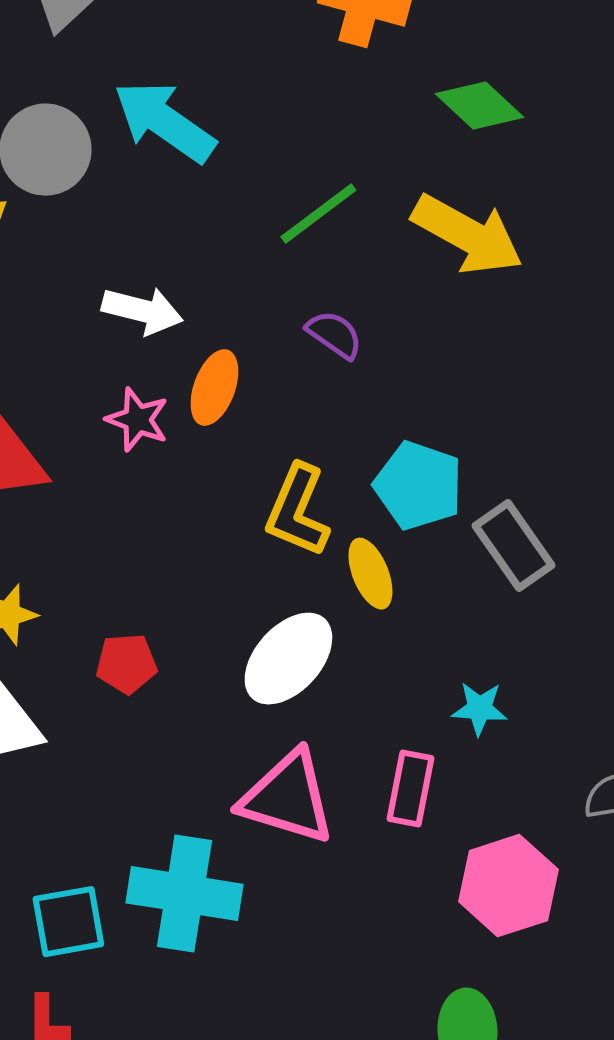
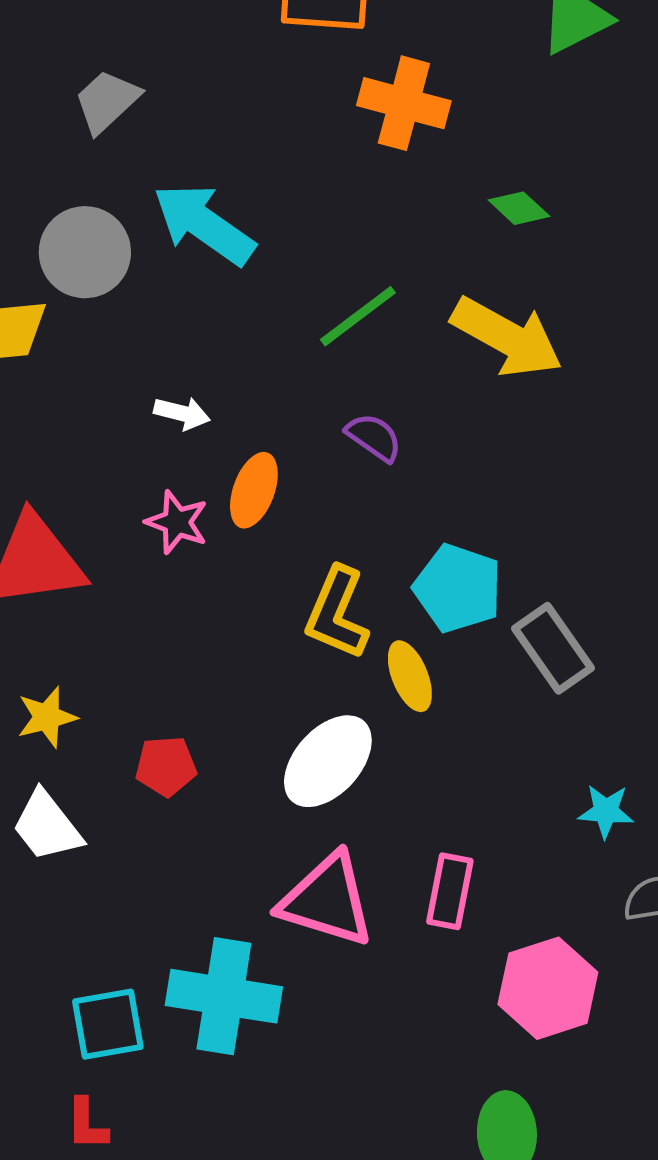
green diamond: (479, 106) -> (519, 208), size x0.7
white arrow: (142, 311) -> (182, 413), size x0.7
cyan star: (479, 709) -> (606, 811), moved

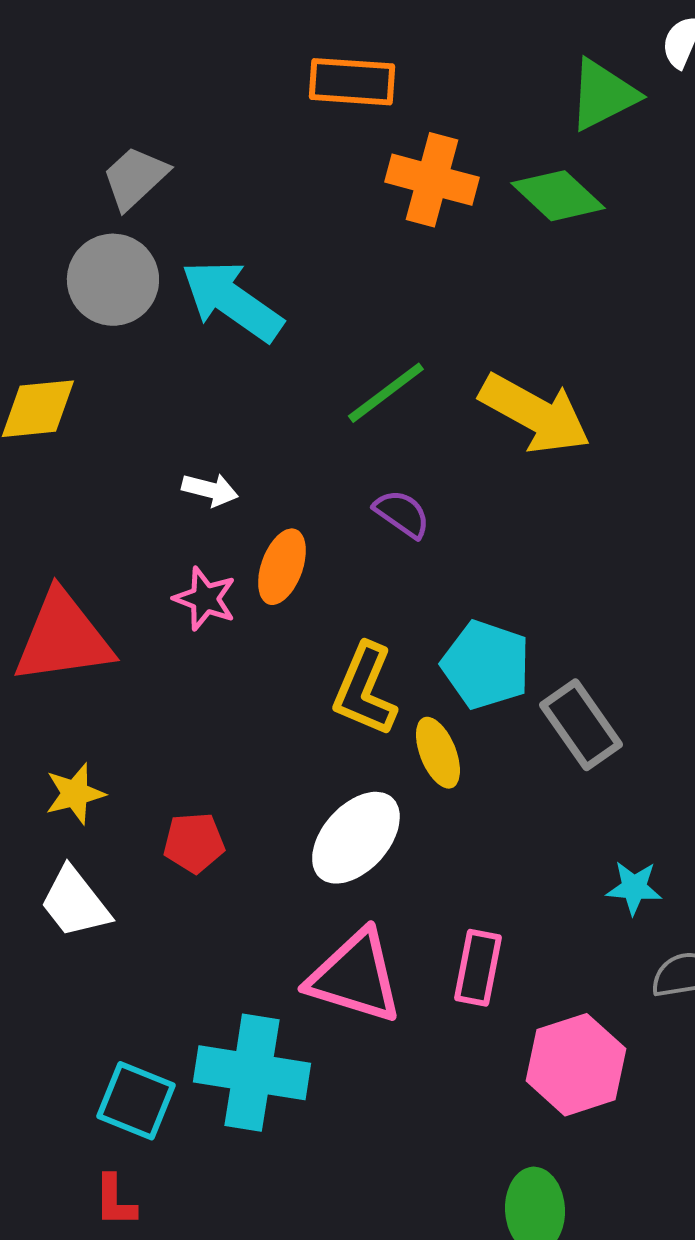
green diamond: (519, 208) -> (558, 196), moved, size x1.5
gray circle: (85, 252) -> (113, 280), moved
cyan square: (108, 1024) -> (136, 1101), turned 32

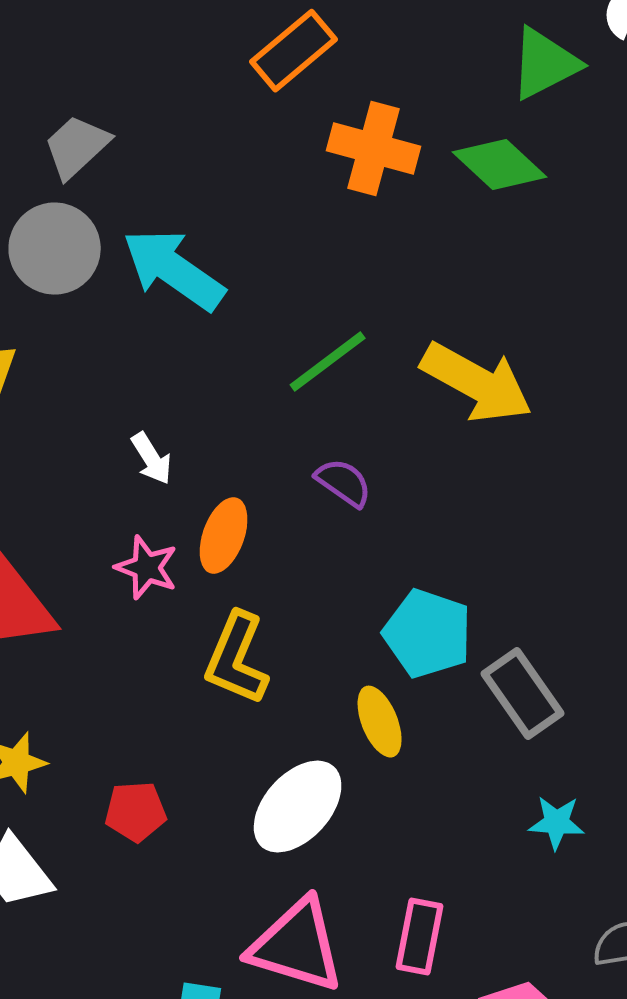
orange rectangle: (352, 82) -> (294, 51), turned -44
white arrow: (210, 490) -> (152, 459), turned 44
yellow L-shape: (365, 690) -> (237, 659), moved
cyan star: (634, 888) -> (557, 823), moved

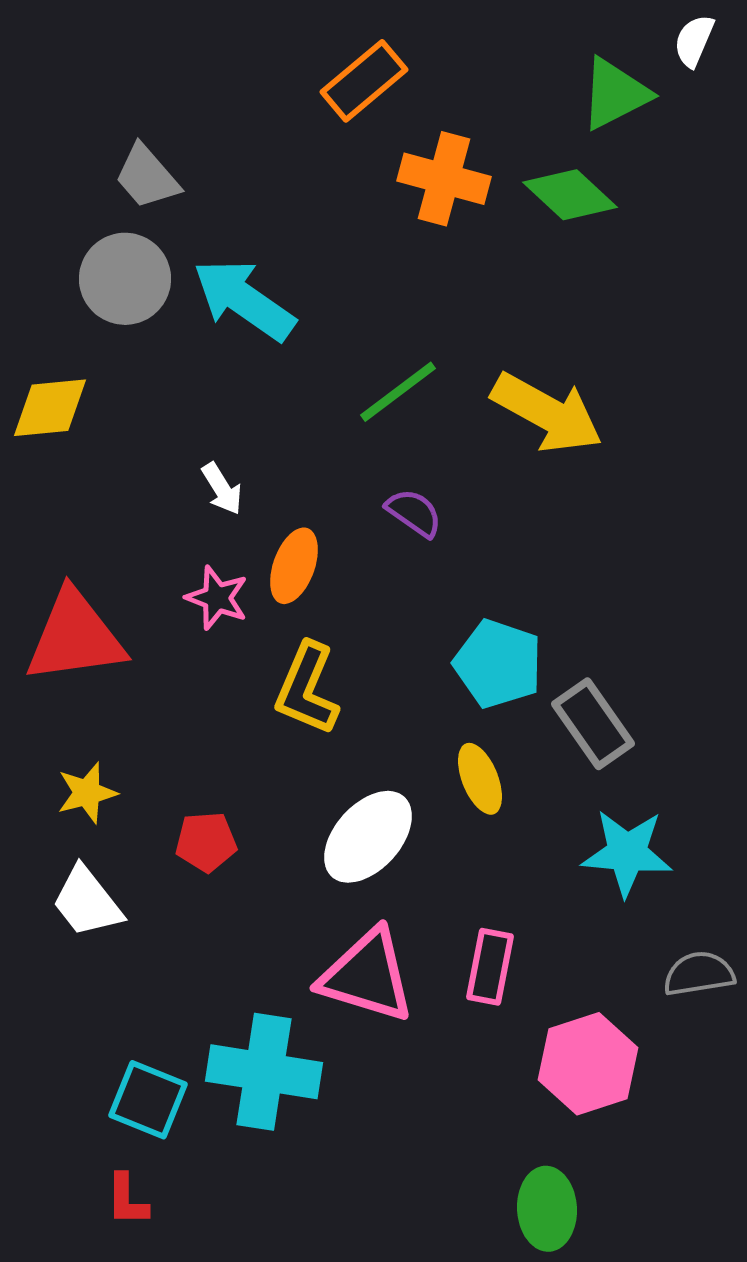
gray trapezoid: (77, 147) -> (147, 177), turned -88
yellow ellipse: (380, 722) -> (480, 779), moved
cyan star: (557, 823) -> (627, 853), size x1.6

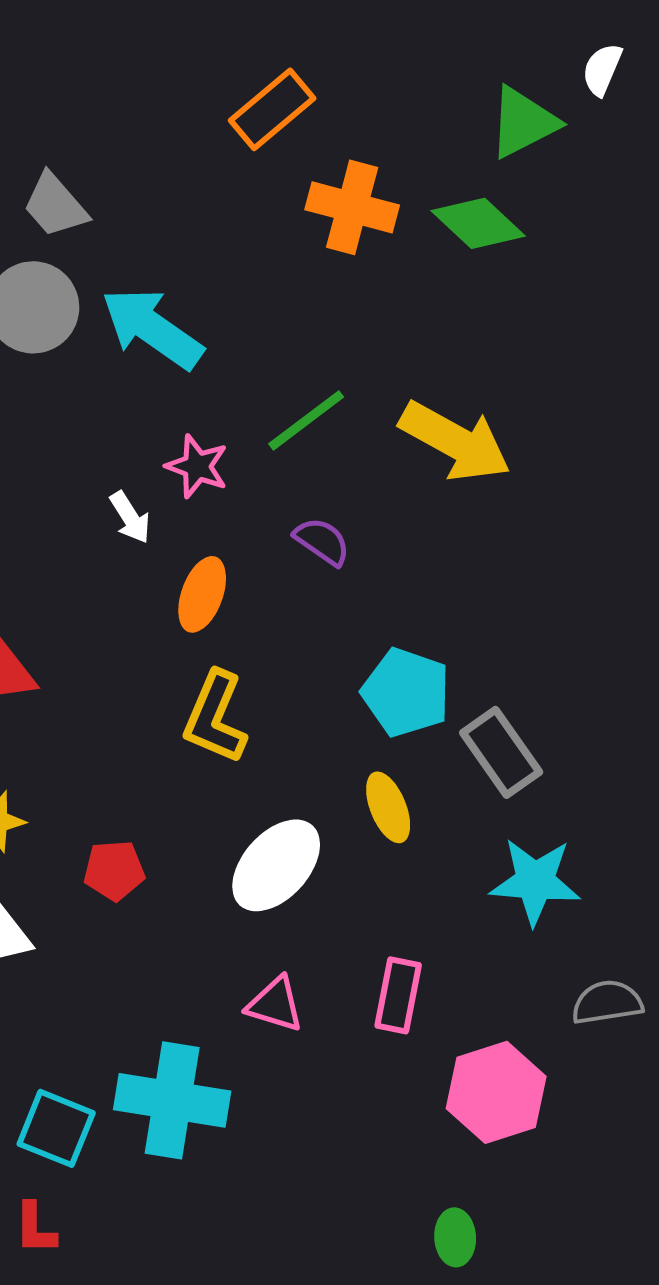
pink star: (217, 598) -> (197, 466), moved
pink triangle: (367, 976) -> (275, 1004), size x0.6
green ellipse: (547, 1209) -> (455, 1237), size x0.7

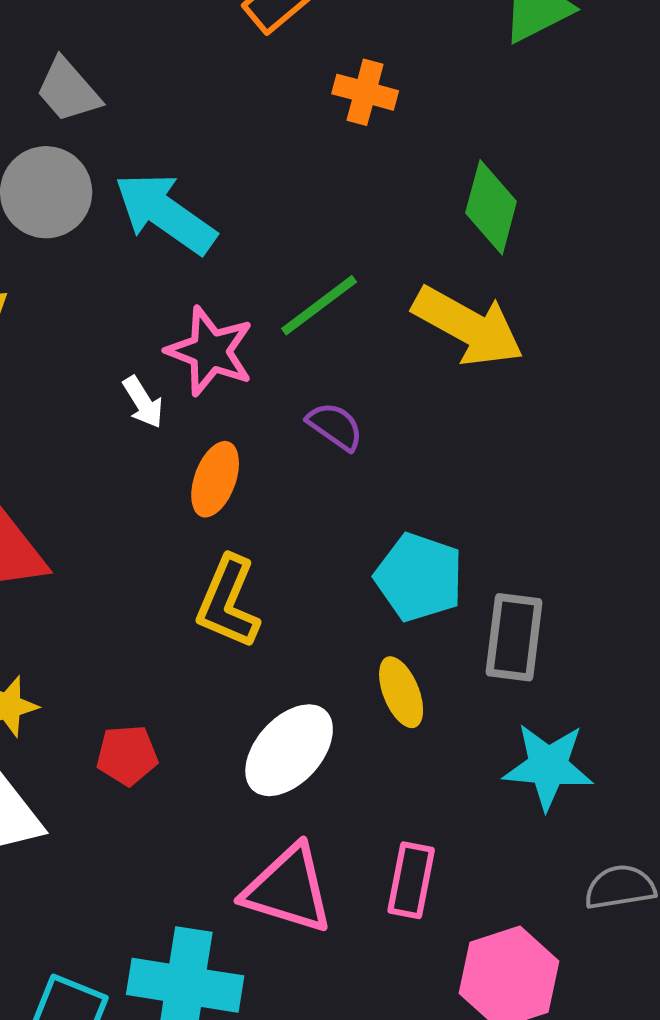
orange cross: (352, 207) -> (365, 92), size x0.7
green diamond: (478, 223) -> (491, 207), moved, turned 62
pink star: (197, 466) -> (210, 351), size x1.4
gray rectangle: (501, 752) -> (514, 637), turned 42
pink triangle: (275, 1004) -> (288, 889), size x1.6

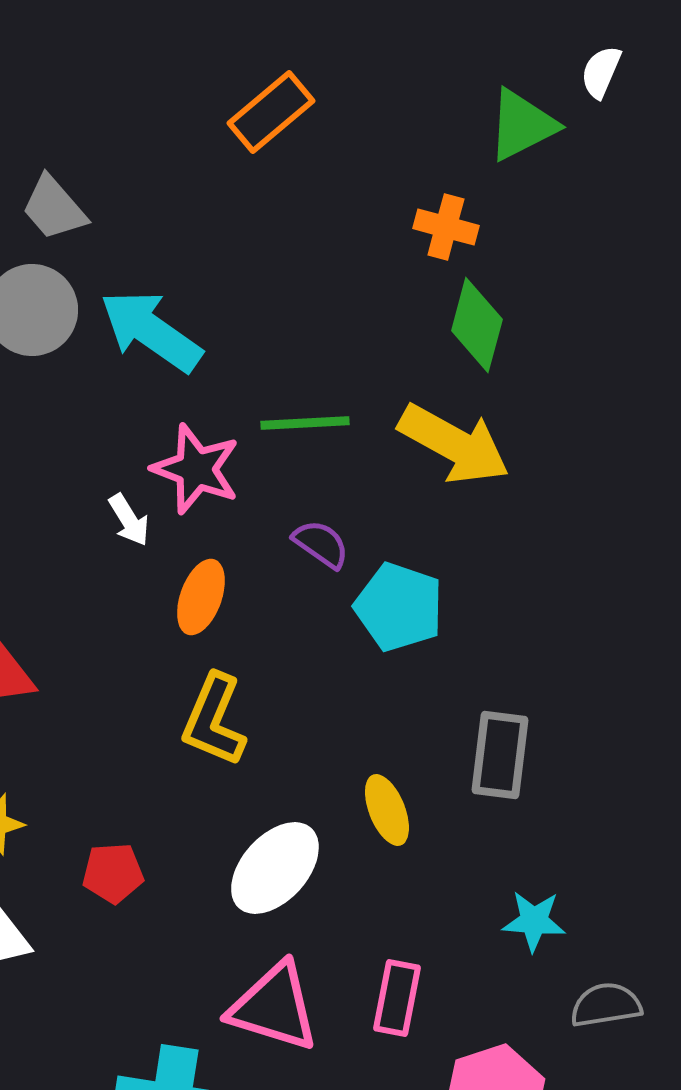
orange cross: (365, 92) -> (446, 227), moved
green line: (319, 305) -> (305, 423), turned 34
cyan pentagon: (419, 577) -> (399, 607), moved
cyan star: (548, 766) -> (534, 921), moved, size x0.7

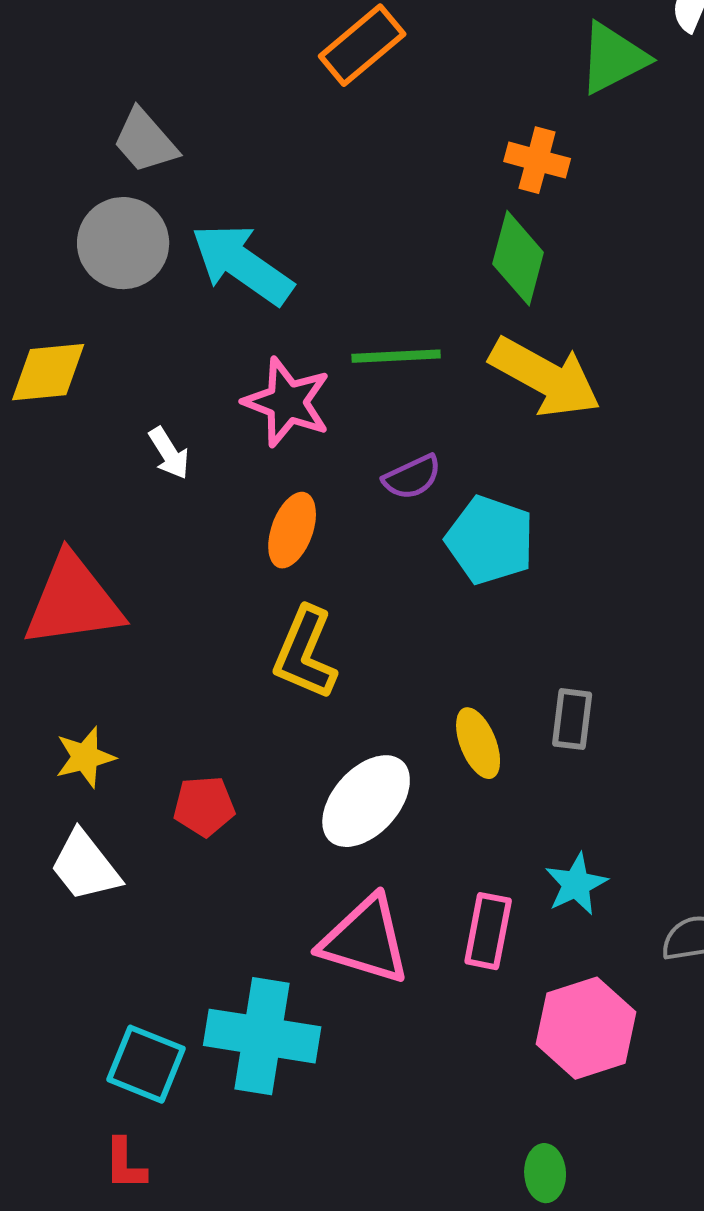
green diamond: (477, 325) -> (518, 258), moved
white arrow: (129, 520) -> (169, 453), moved
purple semicircle: (321, 544) -> (412, 477), turned 120
gray rectangle: (500, 755) -> (572, 719), moved, size x0.7
cyan star: (534, 921) -> (576, 884), moved, turned -30

